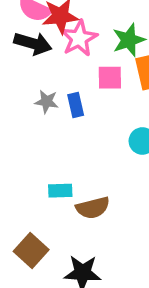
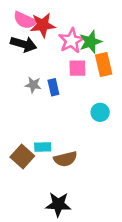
pink star: (79, 38) -> (71, 41), moved
brown square: (31, 251) -> (22, 157), moved

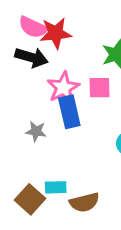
pink star: (71, 41) -> (63, 88), moved
gray star: (33, 85) -> (36, 131), moved
blue rectangle: (53, 87) -> (69, 112), size x1.5

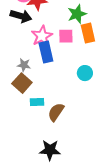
brown square: (30, 199) -> (22, 83), moved
brown semicircle: (84, 202) -> (56, 112), turned 138

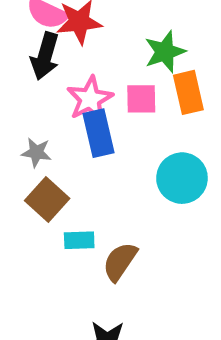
black arrow: (21, 16) -> (45, 56), turned 90
gray star: (24, 65) -> (36, 152), moved
cyan circle: (85, 73) -> (182, 178), size x1.5

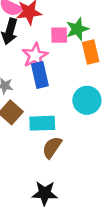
pink square: (141, 99) -> (59, 35), moved
cyan rectangle: (79, 240) -> (42, 123), moved, size x1.5

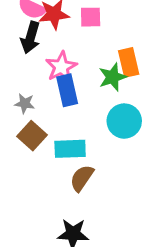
green star: (77, 29) -> (113, 77), moved
pink square: (59, 35) -> (91, 17), moved

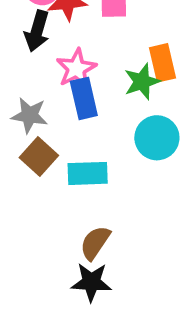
gray star: (25, 103) -> (29, 115), size x1.4
brown semicircle: (82, 178) -> (95, 243), moved

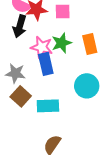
pink star: (76, 68) -> (42, 47), turned -30
green star: (142, 82) -> (62, 43), moved

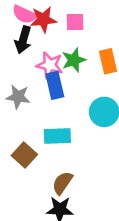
brown square: (21, 96) -> (24, 155), moved

